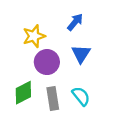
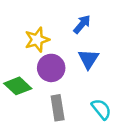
green diamond: (23, 93) -> (18, 86), moved, turned 70
cyan semicircle: (81, 96) -> (101, 109), moved

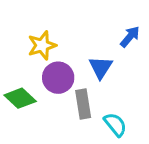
blue arrow: (82, 24) -> (130, 37), moved
gray rectangle: (58, 108) -> (83, 104), moved

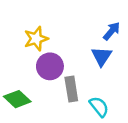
blue triangle: (101, 67) -> (102, 56), moved
green diamond: (20, 98) -> (17, 99), moved

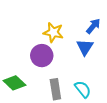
yellow star: (36, 39) -> (53, 32), moved, turned 30
gray rectangle: (71, 89) -> (55, 89), moved

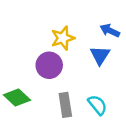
blue arrow: (93, 26) -> (110, 31), turned -105
yellow star: (53, 32) -> (63, 38), turned -30

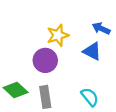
blue triangle: (100, 55) -> (92, 51), turned -36
gray rectangle: (65, 105) -> (45, 97), moved

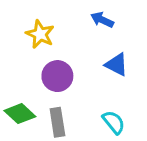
blue arrow: (101, 28) -> (102, 20), moved
yellow star: (58, 35) -> (40, 34), moved, turned -30

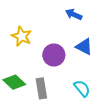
yellow star: (40, 34) -> (22, 36), moved
purple circle: (57, 76) -> (54, 55), moved

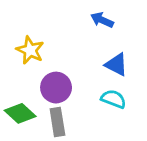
purple circle: (54, 55) -> (56, 88), moved
cyan semicircle: (82, 88) -> (113, 99), moved, turned -30

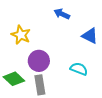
blue arrow: (102, 20) -> (62, 14), moved
blue triangle: (116, 65) -> (90, 36), moved

